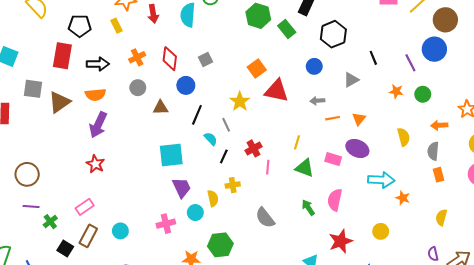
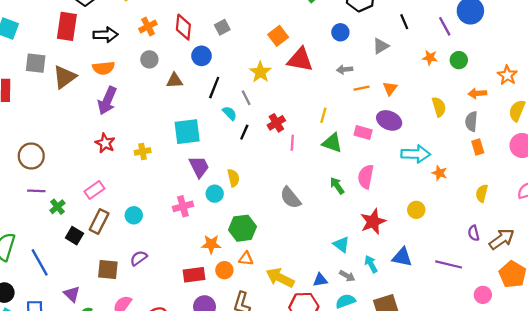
yellow cross: (233, 185) -> (143, 152), moved

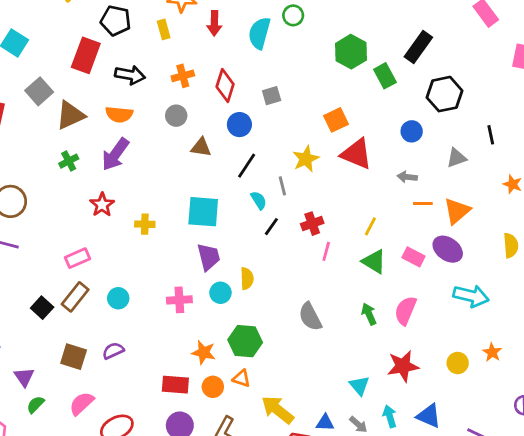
gray square: (36, 63) -> (39, 91), turned 30
orange triangle: (390, 88) -> (457, 211), size x1.5
orange star: (440, 173) -> (492, 352), moved
green cross: (57, 207) -> (69, 161), moved

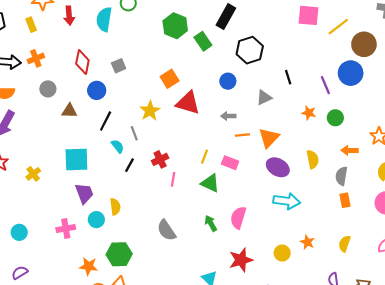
orange cross: (183, 76) -> (36, 58), moved
yellow cross: (145, 224) -> (33, 174), turned -32
purple ellipse: (448, 249) -> (278, 167), moved
pink rectangle: (413, 257) -> (230, 163), moved

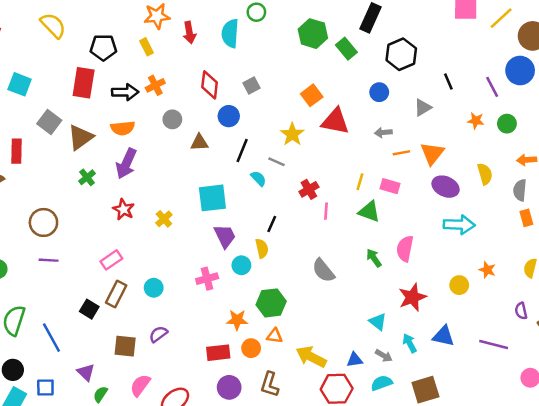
gray line: (134, 133) -> (277, 162), turned -40
black line: (129, 165) -> (272, 224), moved

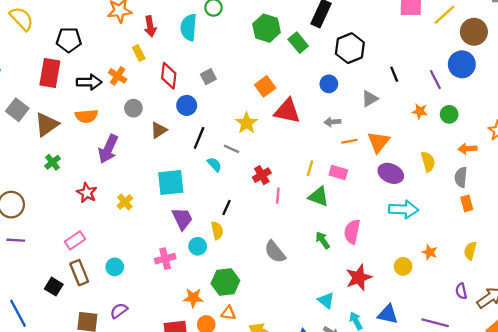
yellow rectangle: (146, 47) -> (139, 53), moved
orange cross: (155, 85) -> (118, 76), turned -30
brown triangle: (199, 143) -> (159, 130), turned -30
purple arrow: (126, 164) -> (108, 149), moved
brown rectangle: (116, 294) -> (79, 273), turned -50

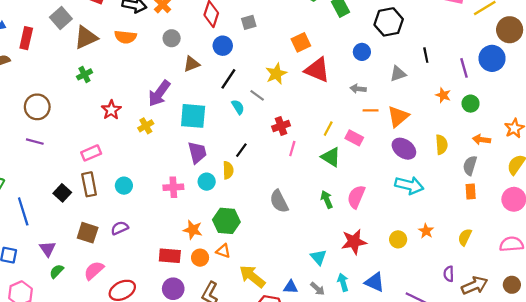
purple arrow: (108, 149) -> (159, 93), moved

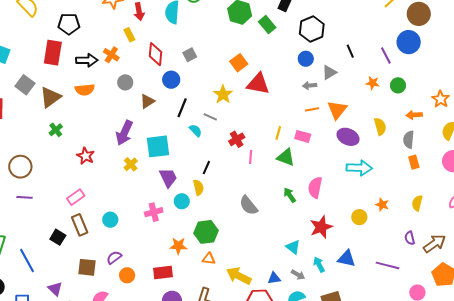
blue circle: (362, 52) -> (306, 59), moved
gray arrow: (358, 89) -> (310, 86), moved
yellow cross: (146, 126) -> (131, 164), moved
orange circle: (200, 258) -> (127, 275), moved

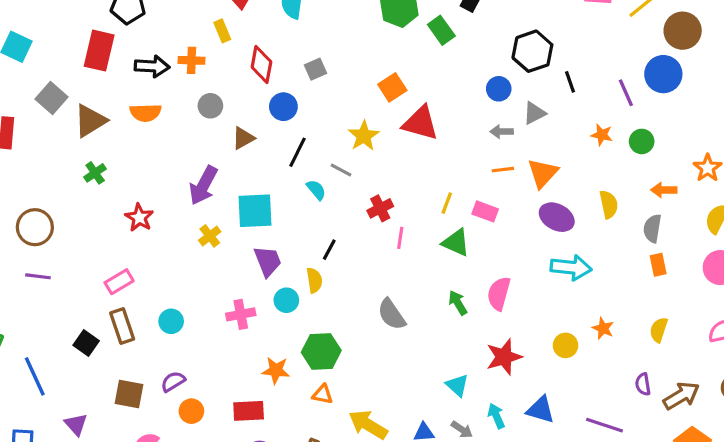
black hexagon: (312, 29) -> (532, 51), moved
orange cross: (111, 55) -> (192, 60), turned -35

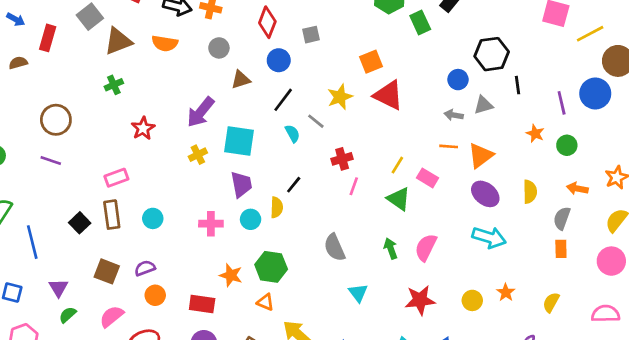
cyan triangle: (457, 385) -> (358, 293), moved

